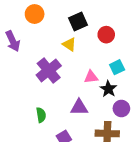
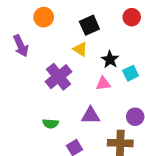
red circle: (106, 35) -> (132, 17), moved
black star: (108, 89) -> (110, 59), moved
green semicircle: (41, 115) -> (50, 124), turned 104

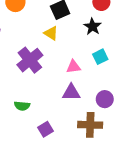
black star: (110, 59) -> (92, 27), moved
purple triangle: (91, 116) -> (71, 92), moved

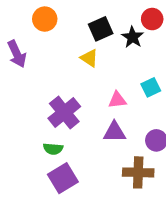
black star: (92, 27) -> (133, 37), moved
purple cross: (30, 60) -> (64, 112), moved
purple square: (46, 129) -> (63, 178), moved, size x1.5

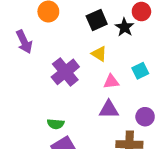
yellow triangle: (89, 58) -> (99, 54), moved
purple cross: (64, 112) -> (65, 72), moved

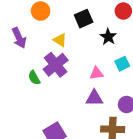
black star: (125, 27) -> (108, 37), moved
yellow triangle: (99, 54) -> (60, 40), moved
green semicircle: (56, 124) -> (34, 78), moved, turned 56

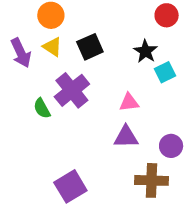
black square: (84, 19) -> (90, 47), moved
yellow triangle: (60, 40) -> (52, 47), moved
cyan square: (122, 64) -> (165, 72), moved

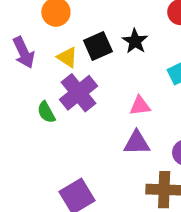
yellow triangle: (52, 47) -> (67, 57), moved
black star: (145, 51) -> (135, 41), moved

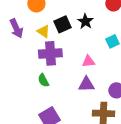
purple cross: (79, 93) -> (50, 53), turned 35
green semicircle: (46, 112) -> (43, 80), moved

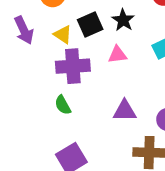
pink triangle: (88, 61) -> (117, 55), moved

